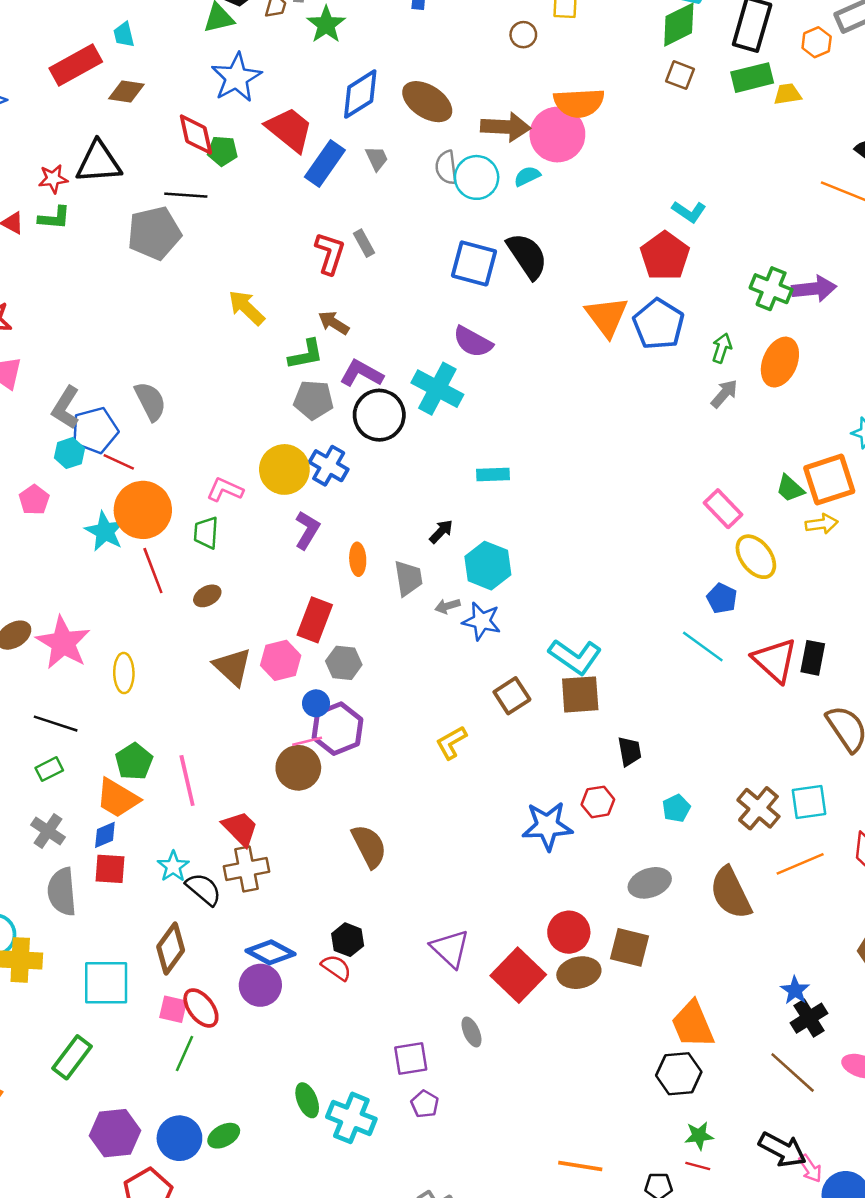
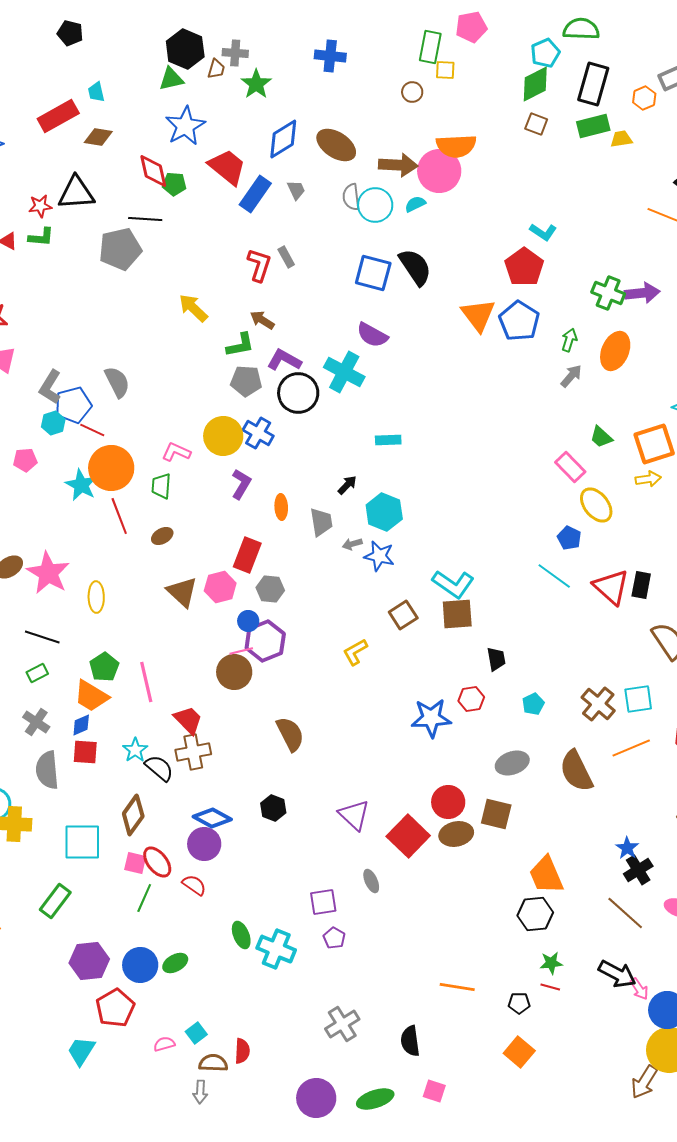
green trapezoid: (790, 488) -> (601, 437), moved
pink pentagon: (34, 500) -> (25, 460), turned 30
red semicircle: (336, 968) -> (194, 885), moved

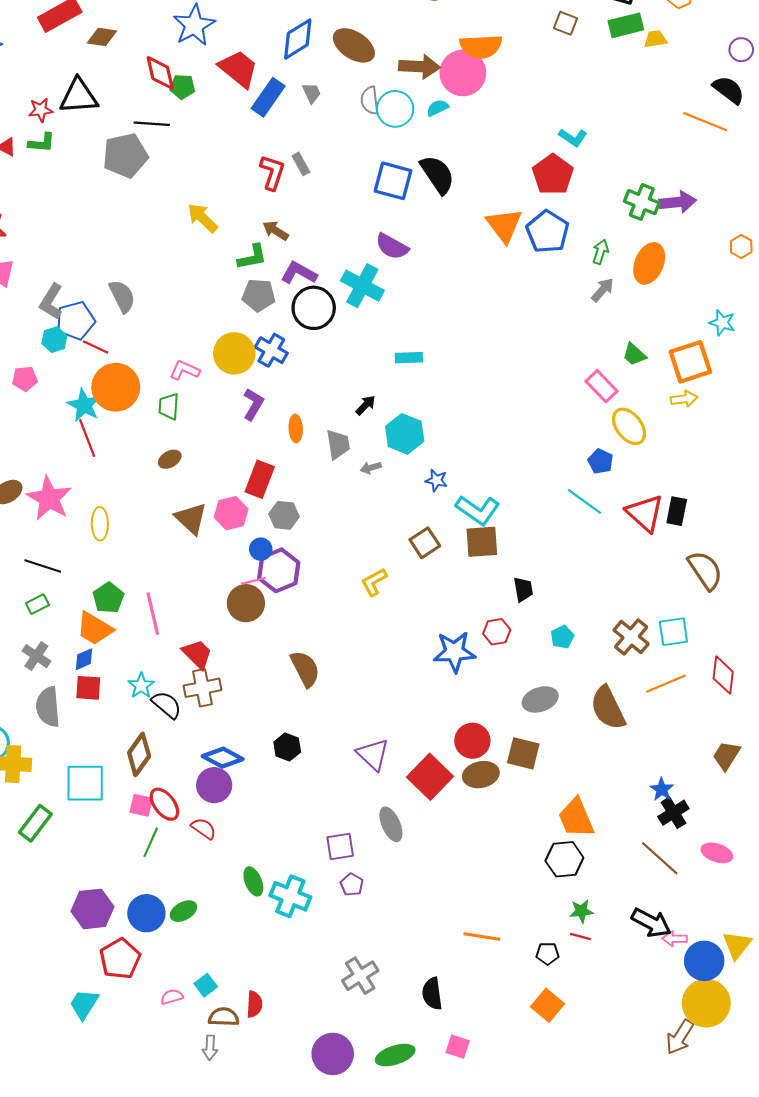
red line: (119, 516) -> (87, 438), moved
blue star: (379, 556) -> (436, 480), moved, size x0.7
gray ellipse: (371, 881) -> (391, 824), size x1.4
green rectangle: (55, 901) -> (35, 823), moved
pink arrow: (639, 989) -> (675, 939), turned 125

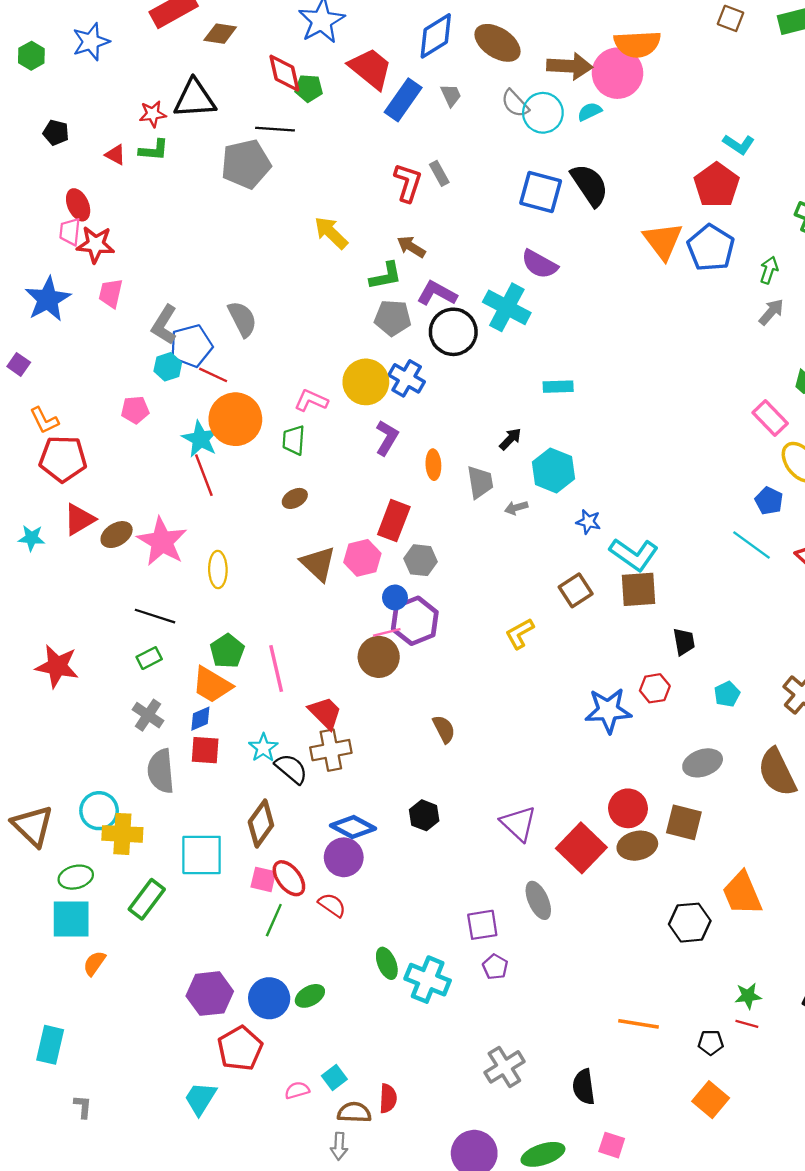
gray semicircle: (370, 100) -> (515, 103), turned -36
brown semicircle: (305, 669) -> (444, 729), size x0.7
black hexagon: (564, 859) -> (690, 923), moved

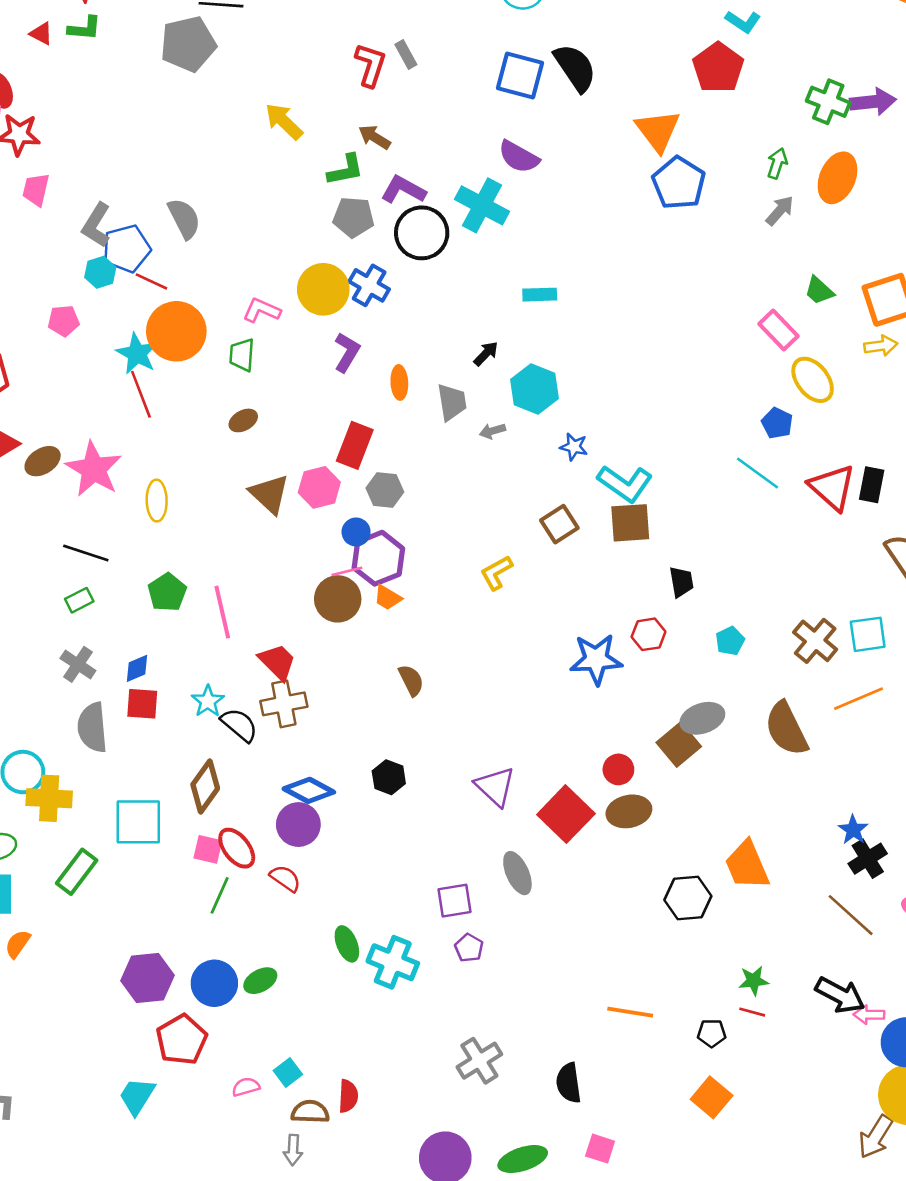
blue pentagon: (711, 248) -> (679, 183), moved
orange trapezoid: (212, 685) -> (388, 598), moved, size x0.6
red circle: (628, 808) -> (618, 769), size x0.7
brown square: (684, 822) -> (679, 745), moved, turned 36

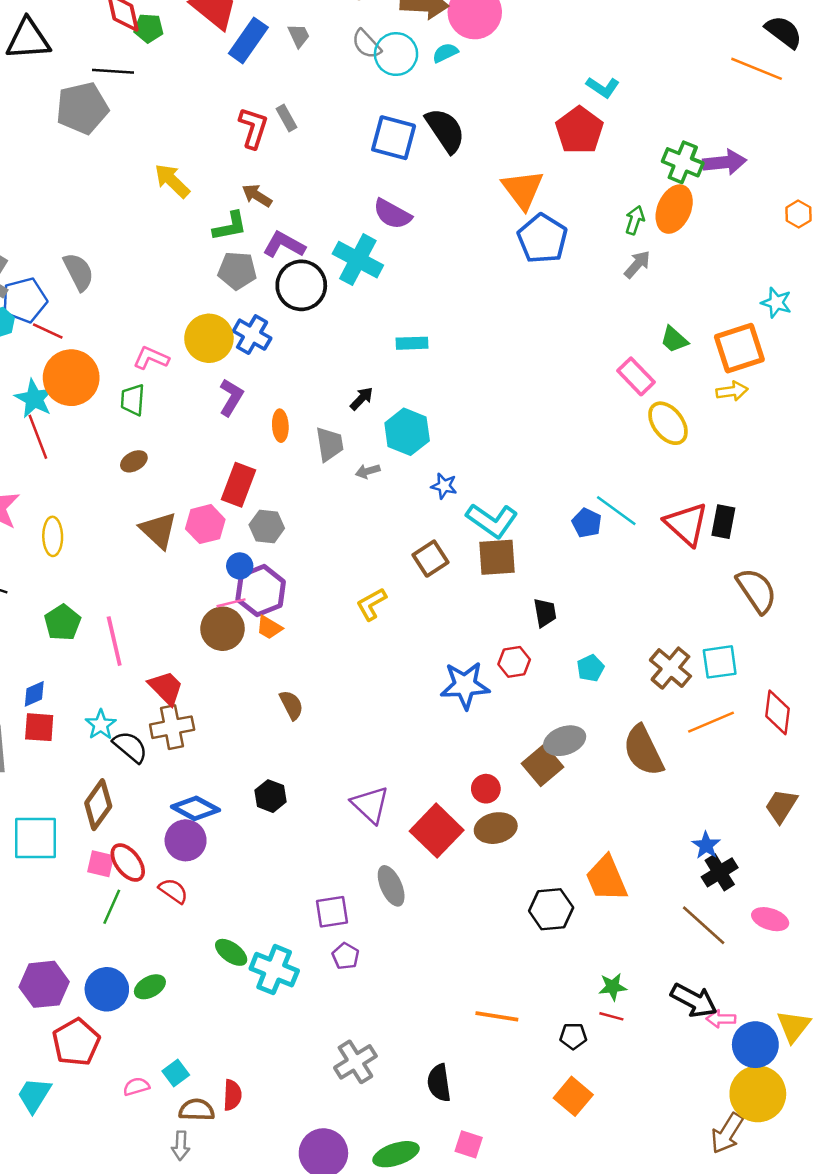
orange ellipse: (837, 178) -> (674, 209), moved
blue pentagon: (777, 423) -> (587, 523), moved
green ellipse: (347, 944) -> (231, 952), turned -32

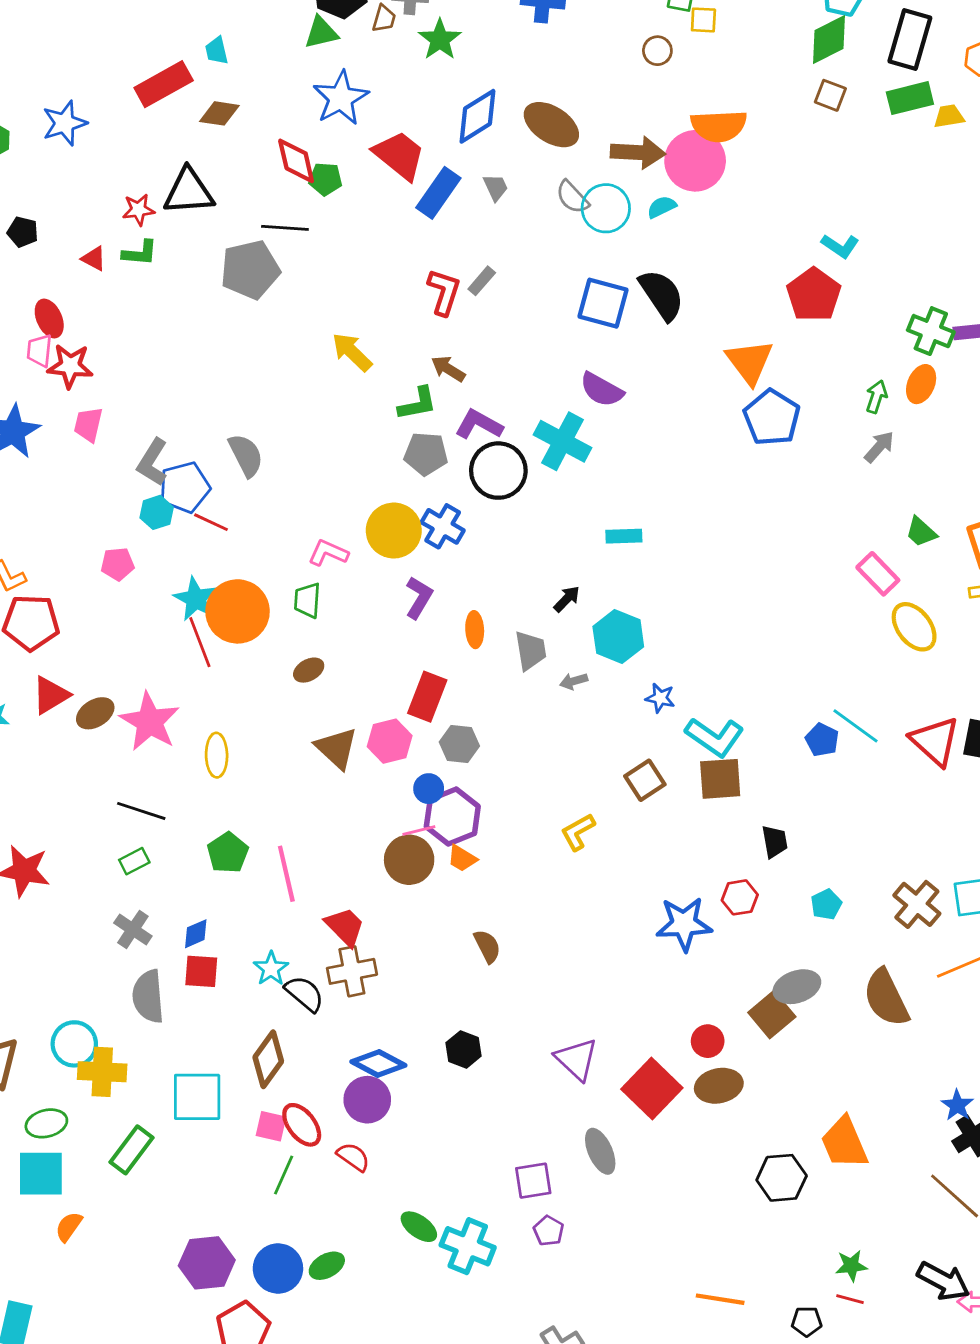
gray rectangle: (286, 118) -> (482, 281), turned 70
orange ellipse: (674, 209) -> (921, 384), size x0.7
orange circle: (71, 378) -> (238, 611), moved

